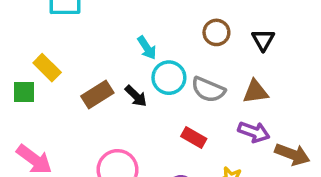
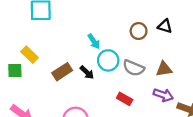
black triangle: (263, 40) -> (165, 26), moved, turned -42

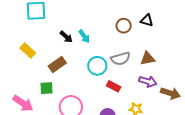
cyan circle: (108, 60) -> (97, 66), moved
gray semicircle: (134, 68) -> (121, 59), turned -36
green square: (15, 70) -> (46, 88), moved
black arrow: (87, 72) -> (66, 37), moved

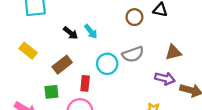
brown triangle: (148, 58) -> (173, 52), moved
red rectangle: (114, 86) -> (85, 83), moved, turned 72

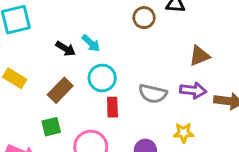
gray semicircle: (133, 54) -> (153, 94), moved, turned 40
cyan circle: (107, 64) -> (102, 78), moved
red rectangle: (85, 83) -> (112, 107), moved

